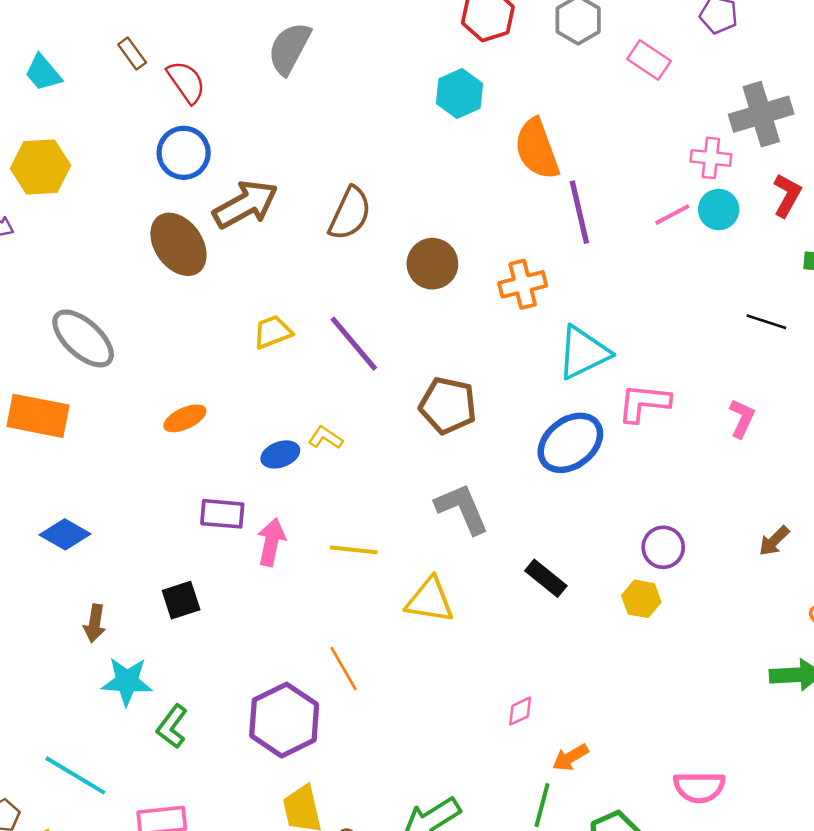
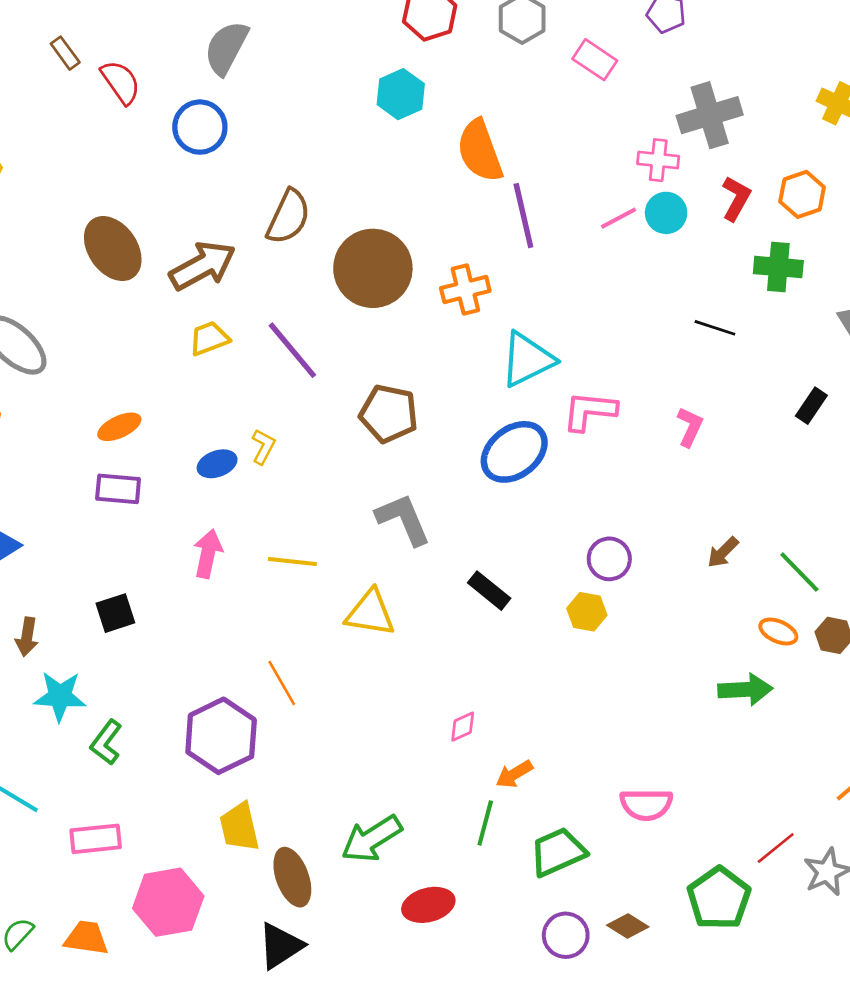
blue circle: (184, 153) -> (200, 127), moved
brown arrow: (246, 204) -> (203, 266), moved
brown circle: (432, 264) -> (373, 268), size x1.5
yellow L-shape: (325, 438) -> (263, 447), turned 84
purple rectangle: (222, 514) -> (118, 489), moved

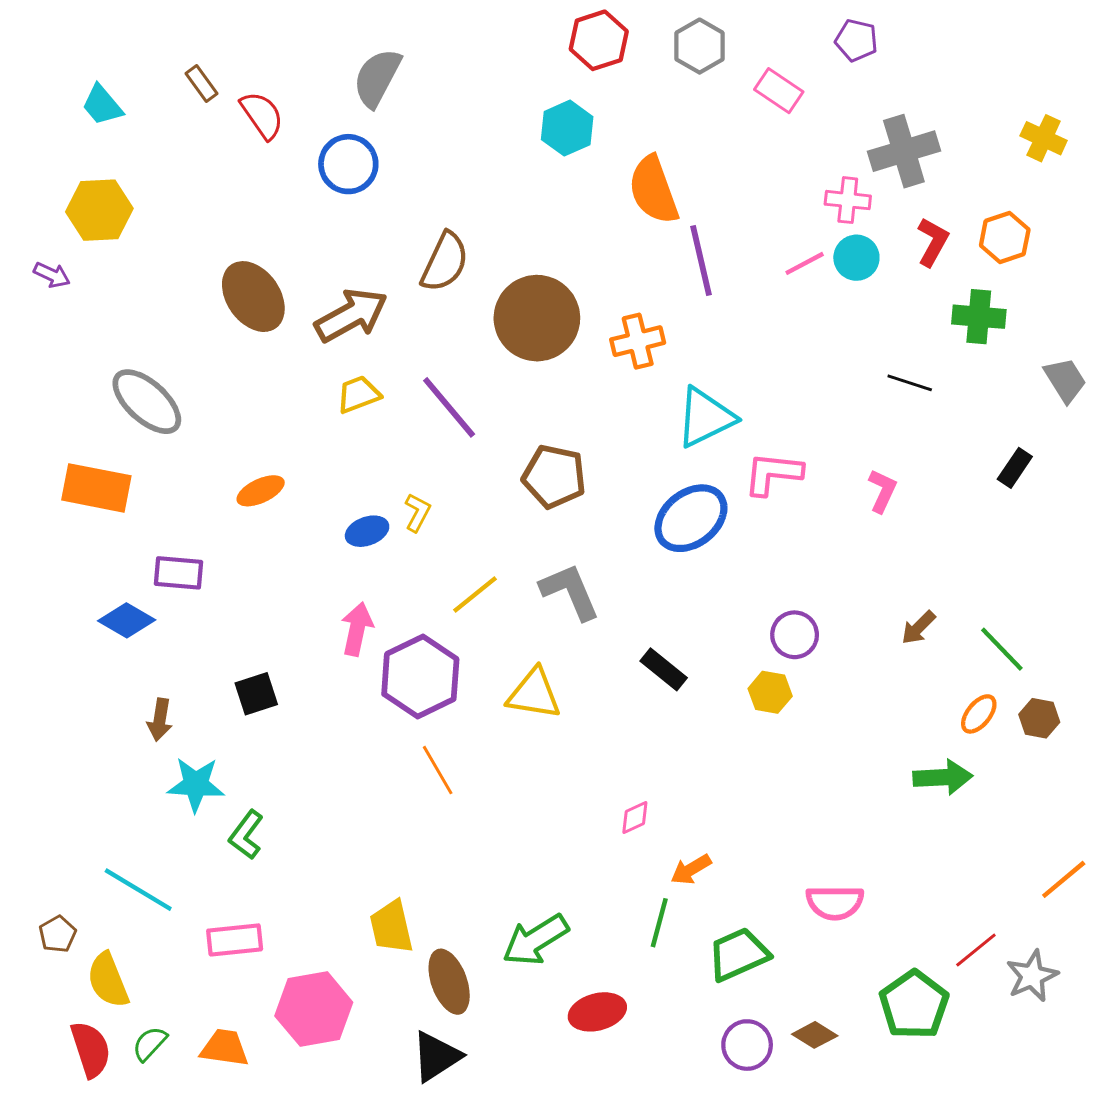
purple rectangle: (118, 489) -> (178, 573), moved
yellow line: (292, 562) -> (475, 594), moved, turned -45
orange ellipse: (778, 632) -> (979, 714), turned -75
purple hexagon: (221, 736) -> (420, 677), moved

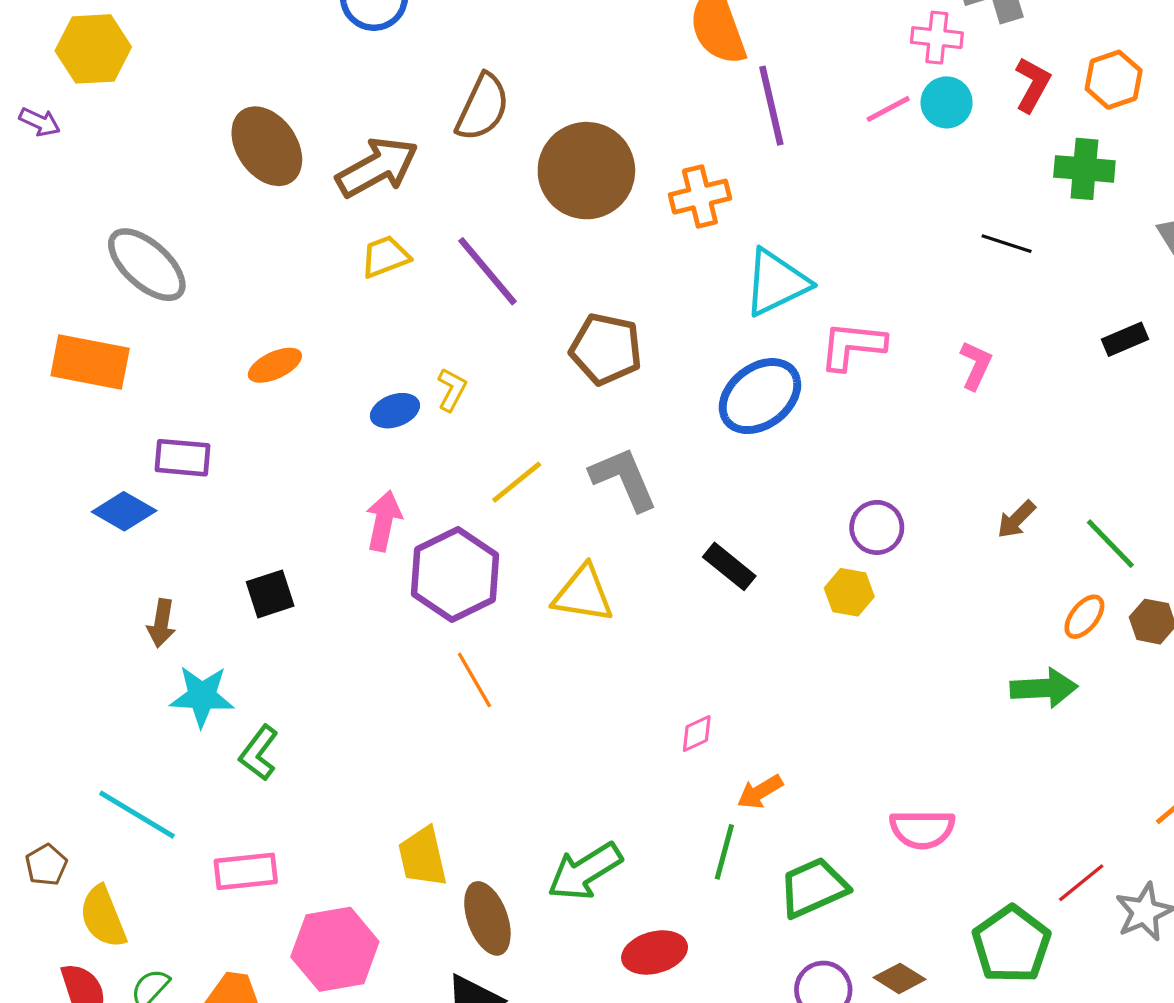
black rectangle: (1015, 468) -> (1125, 339), turned 33

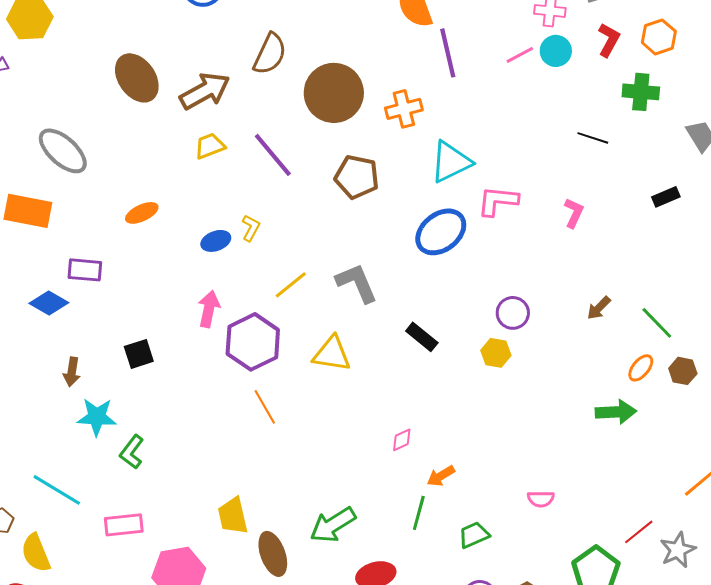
brown pentagon: (606, 349) -> (357, 177), moved
pink semicircle: (922, 829) -> (541, 499), size x0.7
green trapezoid: (814, 888) -> (474, 535), size x0.7

